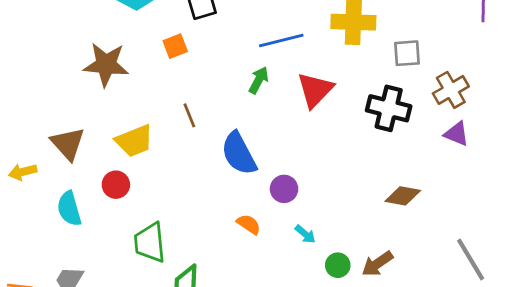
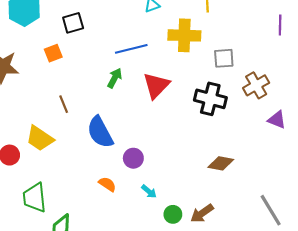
purple triangle: (456, 134) -> (277, 120), moved
yellow trapezoid: (134, 141) -> (40, 138), moved, turned 56

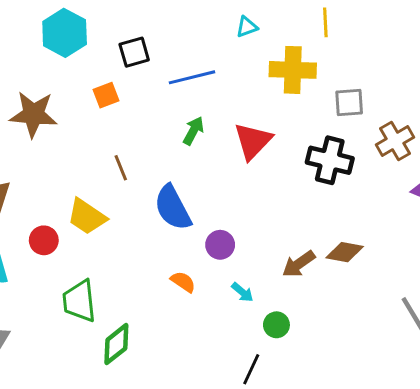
blue line: (131, 49) -> (192, 77), moved
brown arrow: (202, 213) -> (299, 264), moved

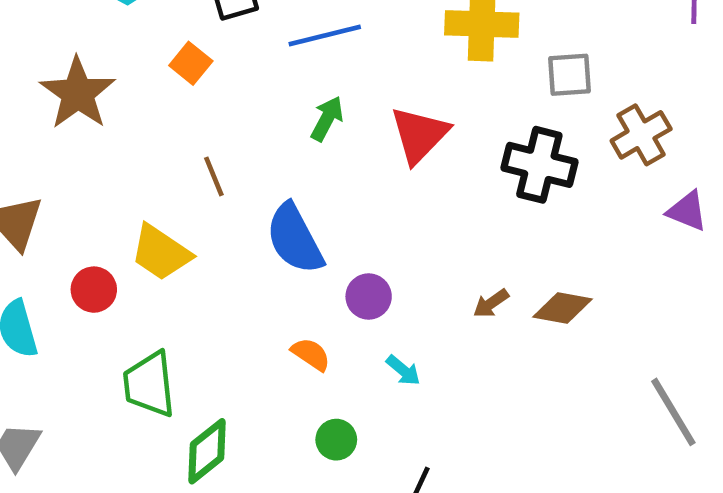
orange square: (106, 95) -> (191, 63), turned -30
brown star: (33, 114) -> (78, 93), turned 30
brown arrow: (299, 264) -> (491, 303), moved, size x0.7
green circle: (276, 325) -> (336, 440), moved

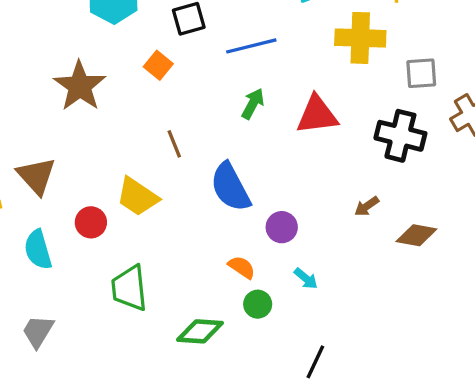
red triangle: (419, 135) -> (317, 115), turned 39
brown arrow: (491, 303) -> (367, 206), moved
green circle: (336, 440) -> (258, 304), moved
green diamond: (207, 451) -> (200, 331), moved, turned 42

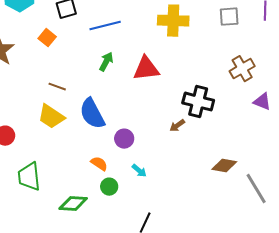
gray square: (421, 73) -> (229, 17), moved
black cross: (400, 136) -> (198, 102), moved
brown line: (174, 144) -> (57, 87), turned -48
yellow trapezoid: (137, 197) -> (51, 117), moved
brown diamond: (416, 235) -> (224, 166), moved

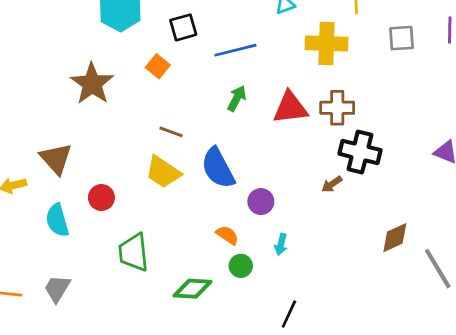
brown cross: (242, 69) -> (337, 108), moved, turned 30
brown diamond: (224, 166) -> (395, 238), turned -35
cyan arrow: (139, 171) -> (281, 244), turned 63

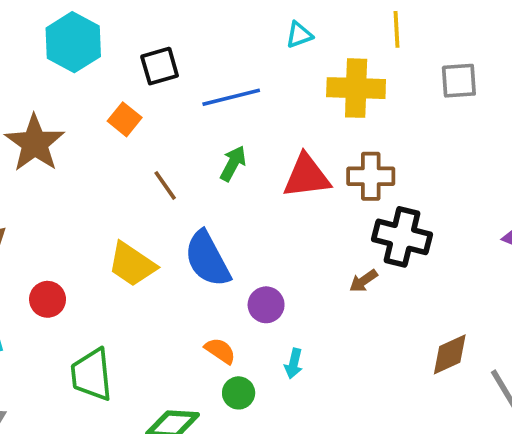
brown line: (171, 132) -> (165, 185), moved, turned 35

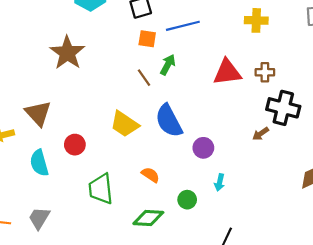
yellow cross: (356, 88) -> (256, 20), size x0.7
orange square: (125, 119) -> (147, 39), moved, turned -30
green arrow: (233, 163) -> (168, 65), moved
brown cross: (371, 176) -> (265, 72), size x0.7
orange semicircle: (220, 351) -> (150, 175), moved

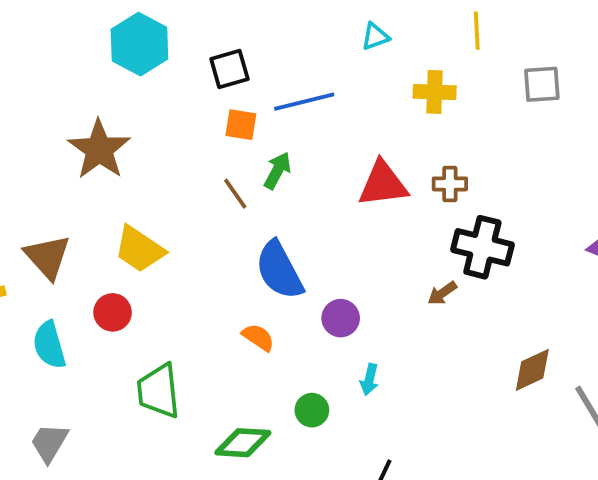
yellow trapezoid: (125, 124) -> (139, 249), moved
orange semicircle: (150, 175) -> (258, 337), moved

